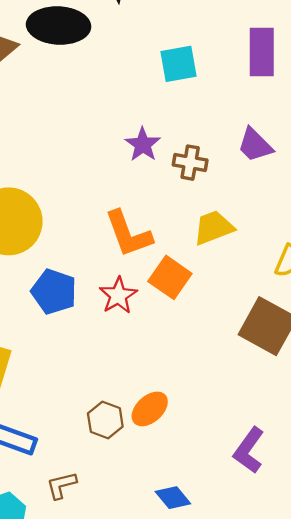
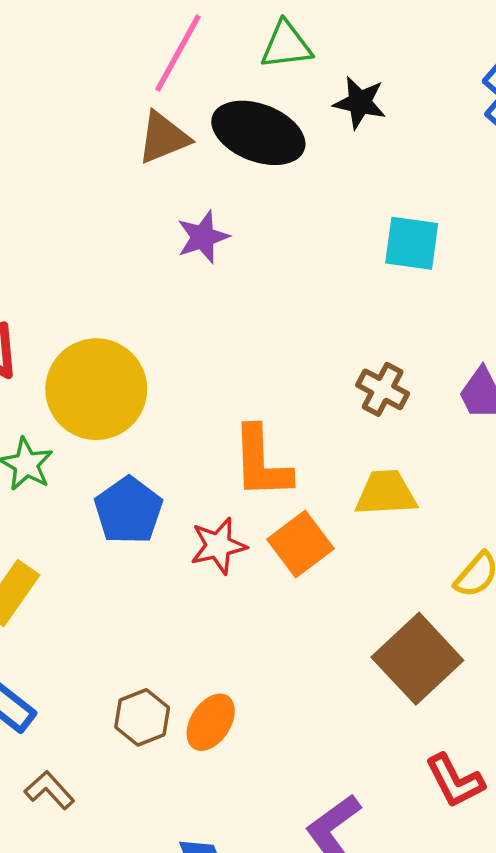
purple star: (143, 144) -> (203, 237), moved
orange ellipse: (150, 409) -> (211, 722), turned -33
brown L-shape: (61, 485) -> (49, 790), turned 44

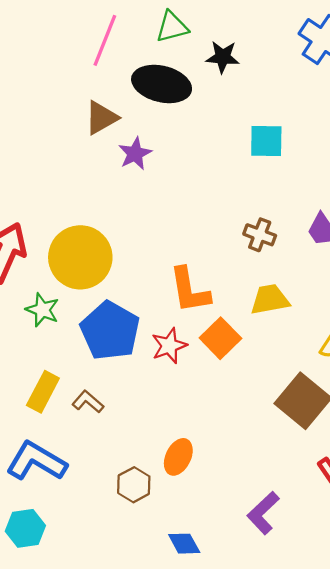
brown triangle: (163, 138) -> (101, 118), moved
blue pentagon: (128, 510) -> (110, 331), size x1.4
brown hexagon: (142, 717) -> (134, 485), moved
brown L-shape: (49, 790) -> (88, 402), moved

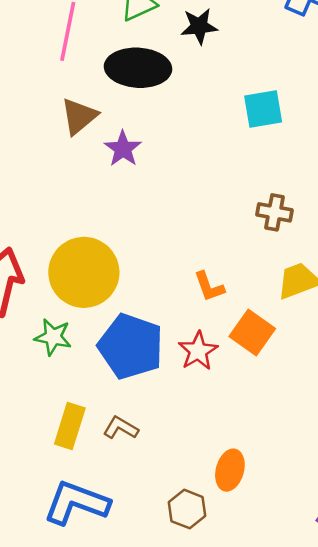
orange L-shape: (189, 290) -> (209, 287), size x0.6

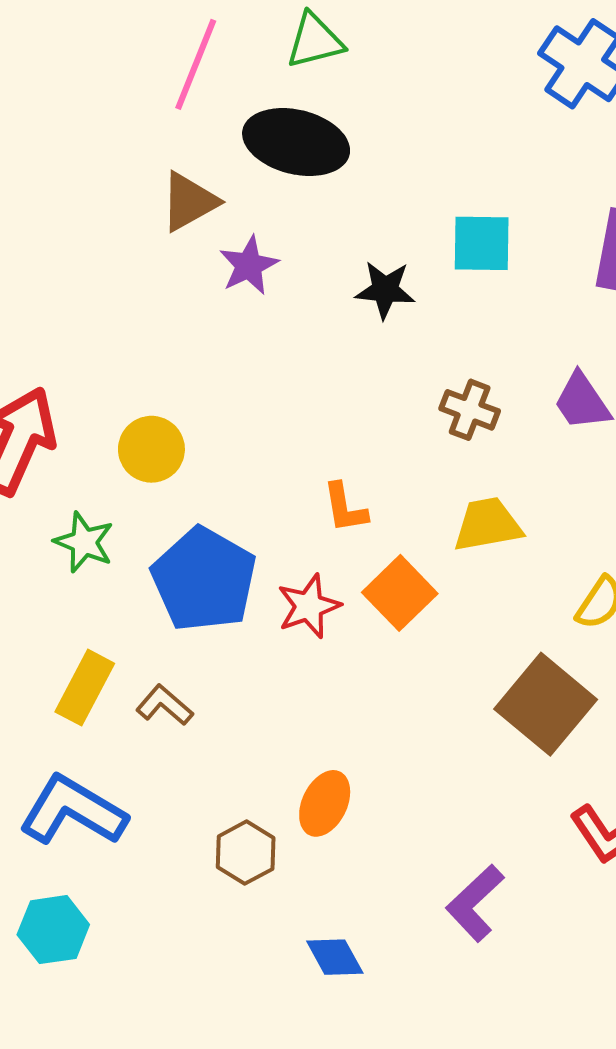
black star: (199, 26) -> (385, 290), moved
yellow circle: (84, 272) -> (151, 449), size x0.6

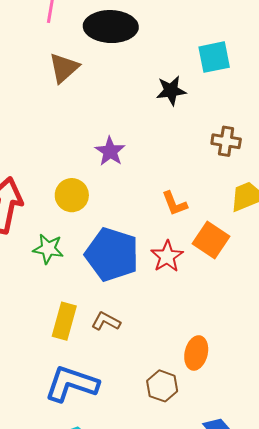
purple star: (249, 265) -> (110, 151), moved

